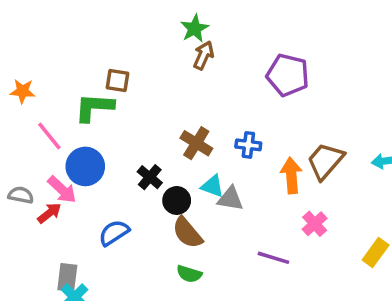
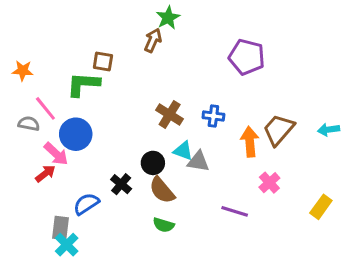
brown arrow: (204, 55) -> (153, 40), moved
black cross: (150, 177) -> (121, 184), moved
gray semicircle: (21, 195) -> (29, 124), moved
blue semicircle: (114, 233) -> (86, 204), moved

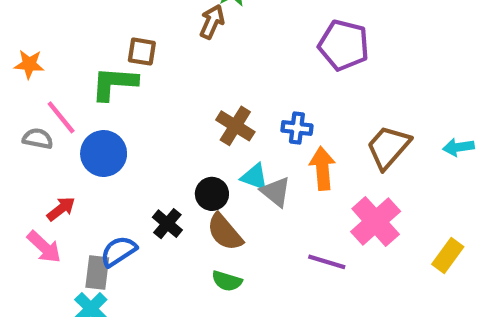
orange arrow: (250, 142) -> (322, 168), moved
pink arrow: (56, 154) -> (44, 247), moved
gray triangle: (198, 161) -> (276, 192), turned 30
pink cross: (269, 183) -> (376, 222), size x1.6
gray rectangle: (61, 228) -> (97, 273), moved

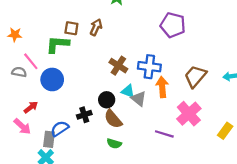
brown arrow: (212, 22) -> (96, 27), moved
blue cross: (297, 128) -> (149, 67), size x1.5
black cross: (167, 224) -> (84, 115), turned 32

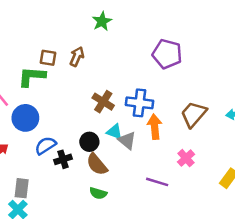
pink cross: (189, 114) -> (186, 158), size x0.6
blue semicircle: (60, 129) -> (45, 146), moved

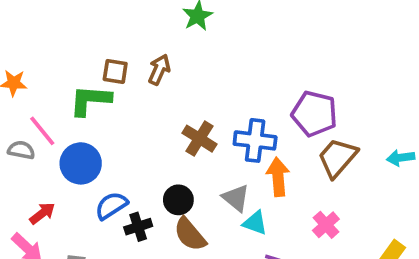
purple pentagon: (167, 54) -> (314, 114), moved
cyan triangle: (114, 132) -> (255, 223), moved

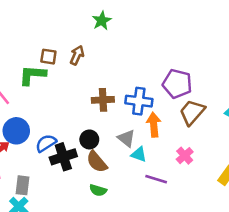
brown cross: (199, 139) -> (103, 100), turned -35
blue circle: (81, 163) -> (16, 131), moved
black cross: (138, 227) -> (63, 157), size x1.5

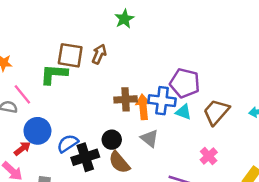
brown square: (48, 57) -> (70, 55), size x1.5
purple pentagon: (177, 84) -> (185, 83), moved
orange arrow: (154, 125) -> (143, 107), moved
cyan triangle: (139, 154) -> (183, 112), moved

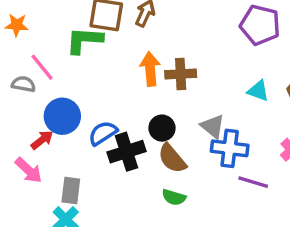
purple pentagon: (185, 83) -> (260, 25), moved
blue cross: (162, 101) -> (230, 148), moved
orange arrow: (143, 107) -> (150, 69), moved

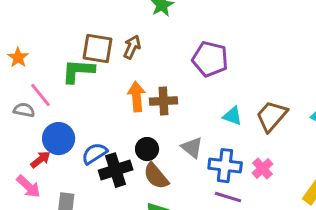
orange star: (17, 25) -> (18, 58), turned 30
purple pentagon: (260, 25) -> (210, 59), moved
blue cross: (230, 148) -> (225, 166), moved

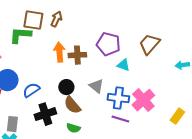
purple pentagon: (210, 59) -> (108, 44), moved
brown trapezoid: (272, 116) -> (149, 44), moved
pink cross: (263, 169) -> (143, 100), size x1.6
black cross: (116, 170) -> (45, 114), moved

